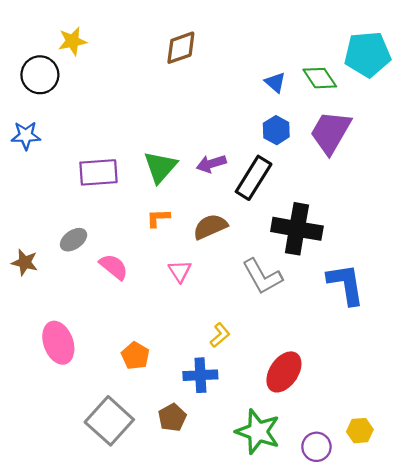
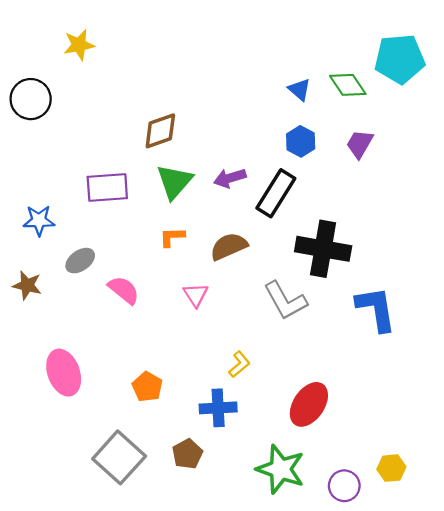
brown diamond: (181, 48) -> (160, 131), moved
black circle: (40, 75) -> (31, 99), moved
purple trapezoid: (331, 132) -> (360, 144), size x0.6
blue star: (26, 136) -> (39, 220), moved

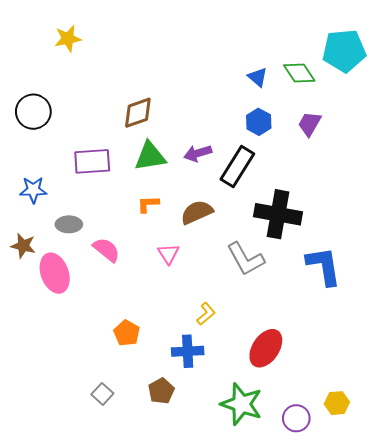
black circle: (31, 99) -> (33, 112), moved
green triangle: (174, 182) -> (150, 156), turned 40
gray ellipse: (80, 261) -> (69, 224), turned 35
pink ellipse: (64, 373) -> (55, 273), moved
gray square: (119, 457) -> (102, 394), size x0.5

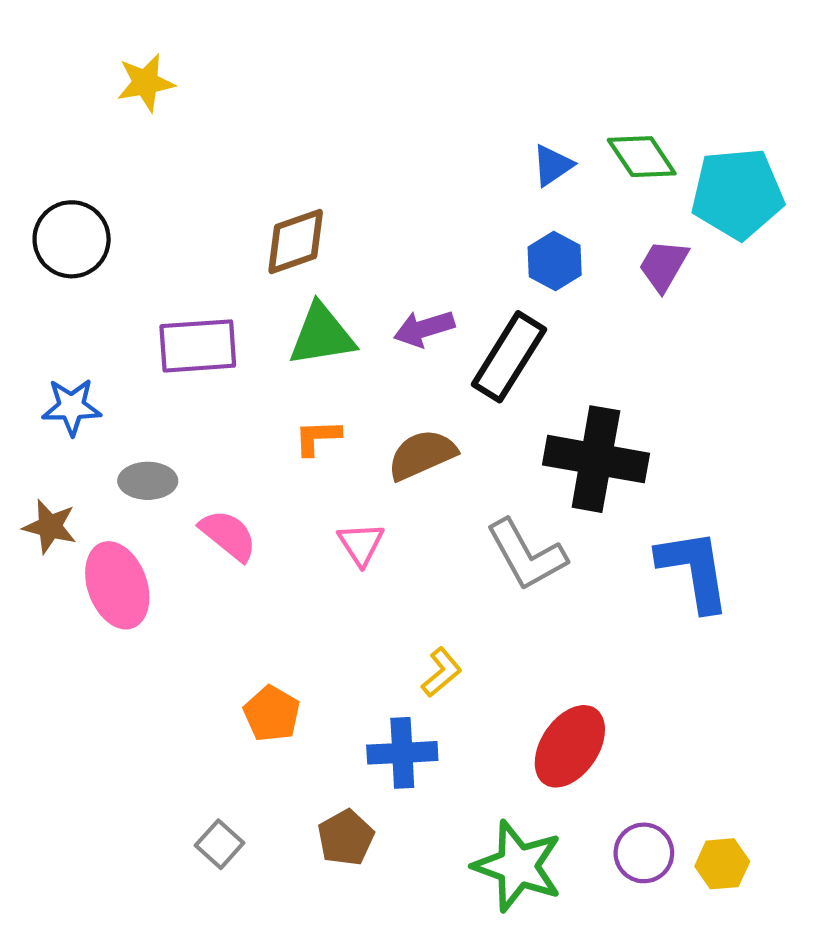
cyan pentagon: (344, 51) -> (737, 194), moved
blue triangle: (258, 77) -> (552, 165), turned 45
purple circle: (296, 418) -> (644, 853), moved

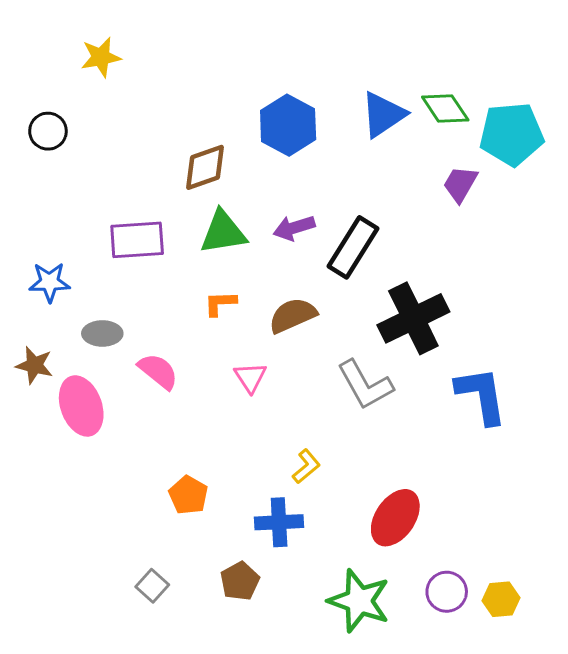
blue triangle: (552, 165) -> (383, 115), size x1.6
black circle: (72, 239) -> (48, 131), moved, size x0.7
blue hexagon: (555, 261) -> (288, 125), moved, size x1.5
black cross: (596, 459) -> (413, 318), turned -36

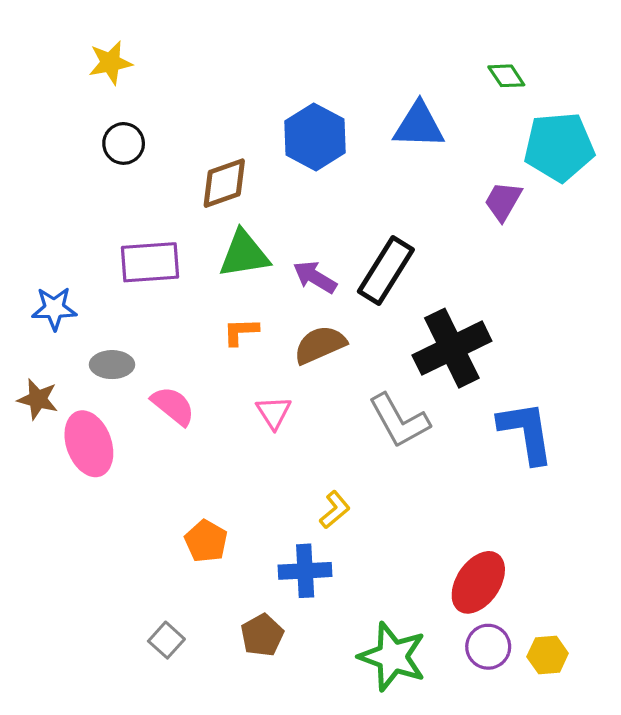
green diamond: (445, 108) -> (506, 76), moved, size x0.7
blue triangle: (383, 115) -> (419, 125), turned 36
black circle: (48, 131) -> (124, 143), moved
purple arrow: (294, 228) -> (315, 277), moved, turned 48
red ellipse: (395, 518) -> (478, 582), moved

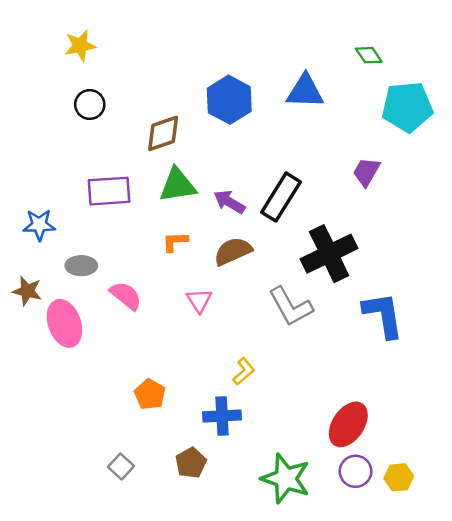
purple trapezoid: (503, 201) -> (366, 172), moved

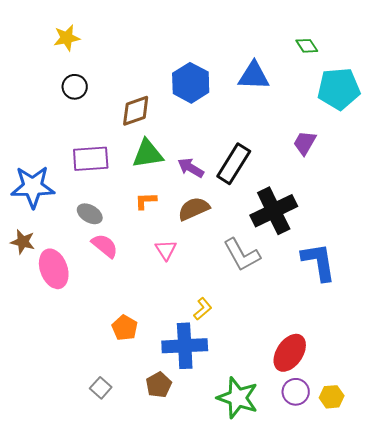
blue star: (39, 225) -> (33, 187), size x1.6
gray ellipse: (81, 266) -> (90, 214), moved, turned 30
blue cross: (222, 416) -> (185, 346), size x1.4

